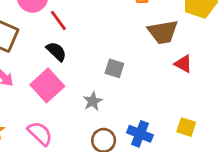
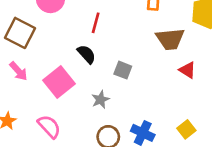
red line: (58, 20) -> (96, 23), moved, turned 48
black semicircle: (56, 51) -> (86, 54), moved
yellow square: (186, 127) -> (186, 129), turned 30

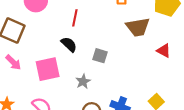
red triangle: (187, 70) -> (164, 51), moved
pink square: (59, 82) -> (48, 69), turned 30

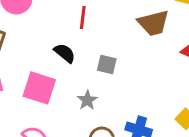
red line: (75, 18) -> (83, 17), moved
pink square: (48, 69) -> (39, 88), turned 35

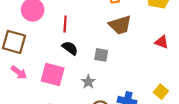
red line: (83, 17) -> (65, 24), moved
brown trapezoid: (153, 23) -> (120, 25), moved

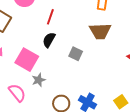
black semicircle: (70, 48) -> (49, 40), turned -112
gray star: (88, 82) -> (39, 80), moved

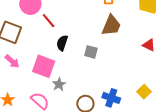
red line: (50, 17) -> (49, 21), moved, turned -49
brown trapezoid: (100, 31) -> (111, 25), turned -55

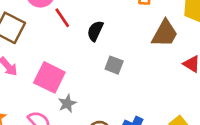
brown trapezoid: (111, 25) -> (165, 33), moved
black semicircle: (62, 43) -> (95, 31), moved

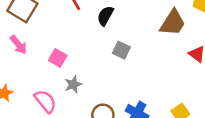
pink square: (49, 77) -> (58, 58), size x0.6

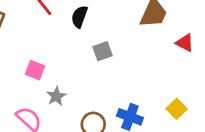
gray square: (121, 50) -> (103, 51), turned -36

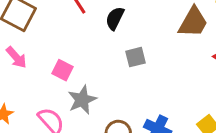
gray star: (56, 96) -> (82, 100), size x1.4

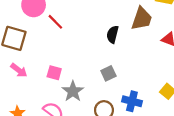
black semicircle: (115, 18) -> (113, 34), moved
gray square: (136, 57) -> (108, 73), moved

